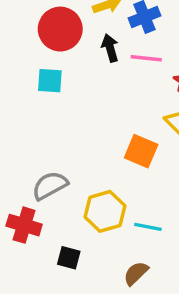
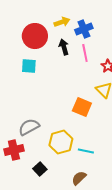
pink line: (146, 58) -> (85, 53), turned 72
red cross: (24, 225) -> (14, 150), turned -30
black square: (69, 258) -> (40, 169), turned 32

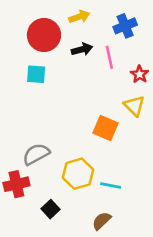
blue cross: (84, 29) -> (125, 26), moved
black arrow: (64, 47) -> (82, 49), turned 91

